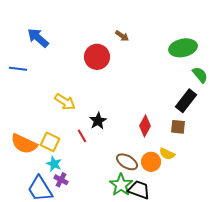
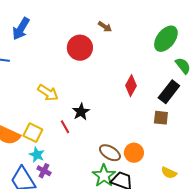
blue arrow: (38, 38) -> (21, 29), turned -100
green ellipse: (183, 48) -> (166, 39), turned -40
red diamond: (145, 126) -> (131, 86), moved
yellow semicircle: (167, 154) -> (169, 173), moved

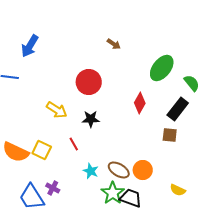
green ellipse: (166, 39) -> (162, 68), moved
red circle: (80, 48) -> (89, 82), moved
black star: (81, 112) -> (91, 119), moved, turned 30
cyan star: (37, 155) -> (91, 171), moved

